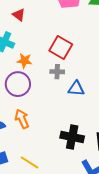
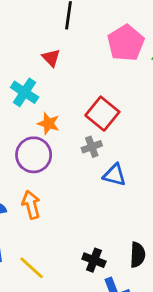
gray cross: (57, 72) -> (92, 147), turned -32
black cross: (72, 137) -> (94, 260), moved, size x0.7

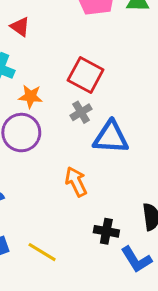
blue triangle: (115, 175) -> (111, 137), size x1.4
orange arrow: (31, 205) -> (76, 182), moved

